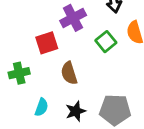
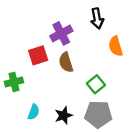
green square: (106, 42) -> (96, 84), moved
brown semicircle: (69, 73) -> (66, 62), moved

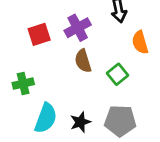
red square: (38, 55) -> (39, 34), moved
green square: (96, 84) -> (118, 74), moved
cyan semicircle: (34, 112) -> (46, 118), size x1.6

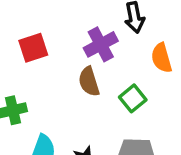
purple cross: (78, 28) -> (101, 44), moved

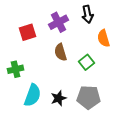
purple cross: (101, 44) -> (59, 22), moved

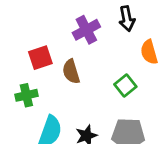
red square: (28, 32) -> (40, 58), moved
brown semicircle: (61, 52) -> (71, 72), moved

